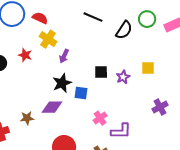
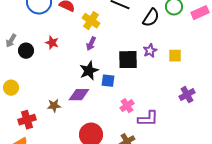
yellow cross: (48, 39) -> (91, 21), moved
black square: (101, 72) -> (128, 60), size x1.5
purple star: (123, 77) -> (150, 51), moved

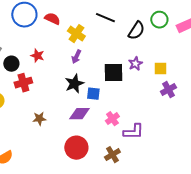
purple diamond: (79, 95) -> (79, 114), moved
purple cross: (187, 95) -> (168, 90), moved
red cross: (27, 120) -> (23, 83), moved

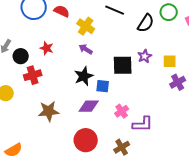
purple arrow: (76, 57) -> (86, 49), turned 96
brown star: (39, 119) -> (49, 111), size x1.5

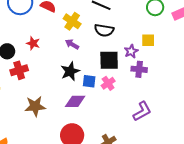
black semicircle: (146, 23) -> (104, 30), moved, turned 66
yellow square: (170, 61) -> (148, 40), moved
purple cross: (178, 82) -> (139, 69), moved, turned 35
pink cross: (122, 111) -> (108, 83), moved
purple L-shape: (143, 124) -> (142, 111), moved, turned -30

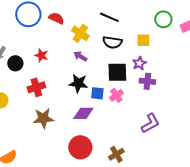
yellow square: (148, 40) -> (143, 40), moved
red cross: (19, 70) -> (36, 87), moved
black star: (70, 71) -> (78, 83), turned 30

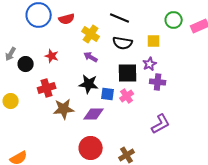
red semicircle: (56, 18) -> (67, 19), turned 140
brown star: (43, 118) -> (64, 109), moved

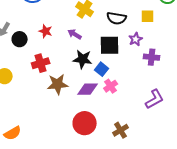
purple arrow: (91, 57) -> (75, 34), moved
purple star: (150, 64) -> (136, 39), moved
black square: (128, 73) -> (110, 45), moved
blue square: (108, 94) -> (102, 69), turned 32
pink cross: (127, 96) -> (111, 86), moved

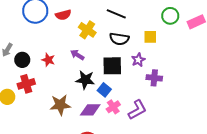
red star: (46, 31) -> (48, 60), moved
red cross: (41, 63) -> (26, 84), moved
purple L-shape: (155, 99) -> (137, 110), moved

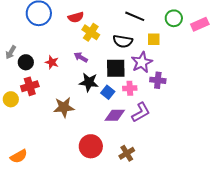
black line: (116, 14) -> (135, 16), moved
red semicircle: (63, 15) -> (76, 17), moved
purple star: (138, 60) -> (142, 62), size x1.5
pink cross: (113, 107) -> (130, 88), moved, turned 32
purple diamond: (90, 110) -> (115, 115), moved

